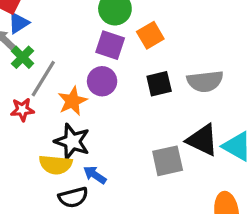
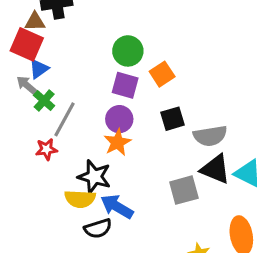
gray semicircle: (205, 81) -> (210, 136), moved
orange star: (72, 101) -> (117, 142), moved
blue arrow: (95, 175) -> (117, 207), size x1.5

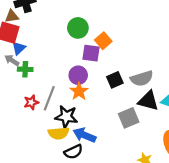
purple square: (125, 85) -> (91, 53), moved
green cross: (44, 101) -> (25, 69), turned -32
gray line: (64, 119) -> (49, 98), moved
black square: (172, 119) -> (115, 80), moved

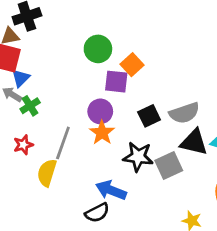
green cross: (25, 69) -> (30, 106), turned -32
red star: (31, 102) -> (23, 145), moved
black star: (66, 117) -> (138, 157), moved
yellow semicircle: (59, 133) -> (47, 173), moved, turned 114

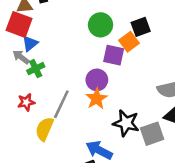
black square: (149, 116) -> (141, 27), moved

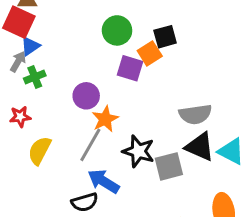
gray arrow: (21, 57) -> (18, 62), turned 78
purple circle: (97, 80) -> (86, 96), moved
gray line: (61, 104) -> (90, 145), moved

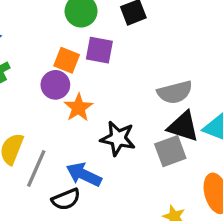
orange square: (150, 53) -> (67, 60), moved, turned -30
gray line: (90, 145) -> (36, 168), moved
gray square: (169, 166) -> (170, 151), moved

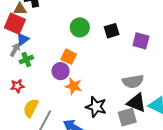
purple square: (99, 50) -> (141, 41), moved
orange star: (78, 108) -> (73, 86), turned -30

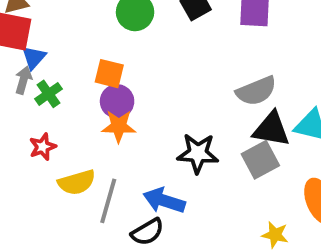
orange square: (69, 57) -> (109, 74), moved
orange star: (73, 86) -> (119, 126), moved
yellow semicircle: (31, 108) -> (77, 182), turned -120

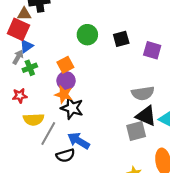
orange square: (109, 74) -> (65, 65), turned 35
black star: (198, 153) -> (72, 108), moved

